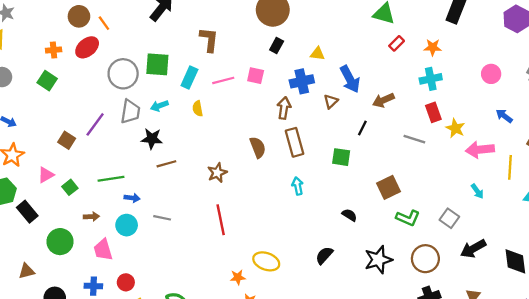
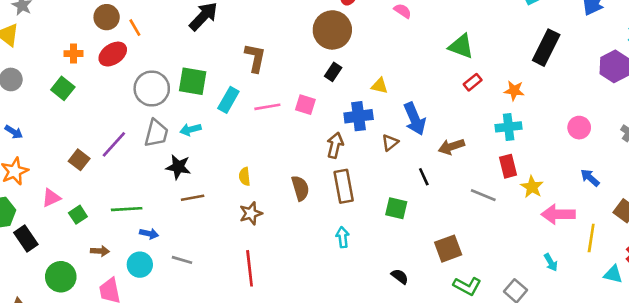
yellow semicircle: (198, 109) -> (245, 176), moved
black line: (362, 128) -> (424, 177), turned -56

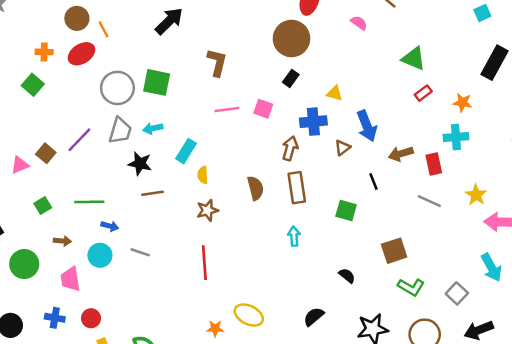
cyan rectangle: (228, 100) -> (186, 151), moved
red rectangle: (508, 166) -> (434, 164), moved
pink triangle: (51, 198) -> (20, 165), moved
cyan arrow: (551, 262) -> (491, 267), size x1.6

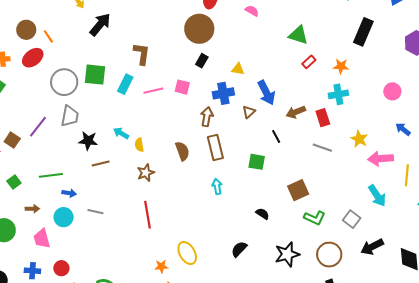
cyan arrow: (153, 128) -> (121, 133), moved, turned 49
cyan rectangle: (186, 151) -> (125, 84), moved
yellow ellipse: (249, 315) -> (187, 253), turned 40

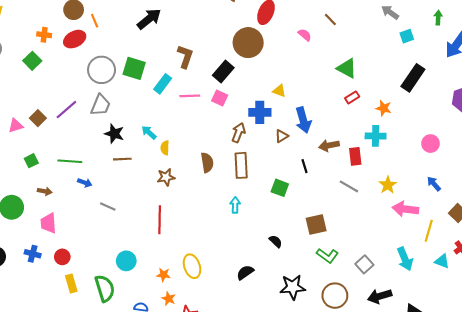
black rectangle: (202, 61) -> (223, 72), moved, size x1.5
cyan arrow: (377, 196) -> (405, 259), moved
cyan circle: (64, 217) -> (126, 261), moved

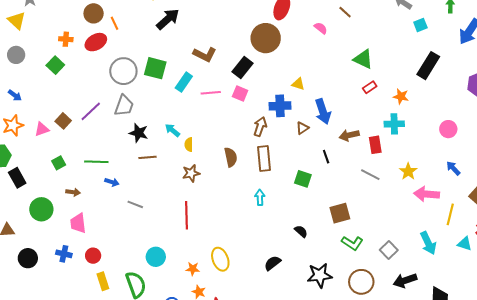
brown L-shape: (185, 56) -> (205, 54), turned 100

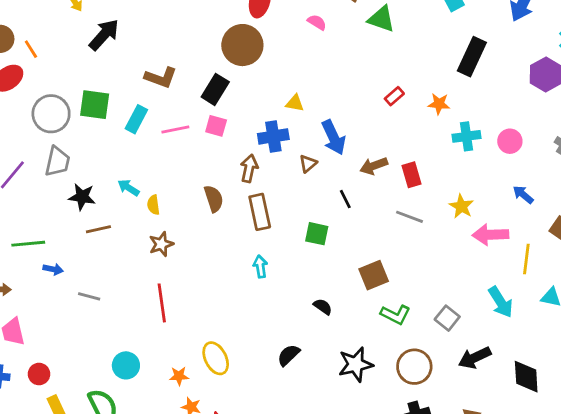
green triangle: (363, 59) -> (381, 19), moved
cyan cross: (394, 124) -> (467, 136), moved
brown semicircle: (231, 157) -> (214, 199), moved

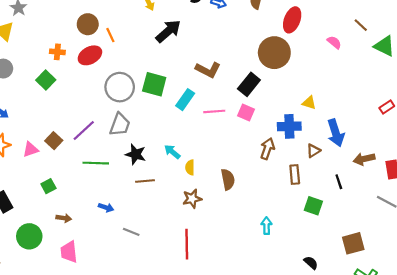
brown semicircle: (214, 199) -> (228, 179), moved
brown rectangle: (260, 212) -> (295, 174), moved, size x0.7
green line: (28, 244) -> (96, 163), moved

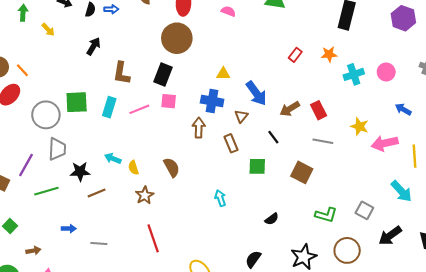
black arrow: (168, 31) -> (93, 46), moved, size x0.7
brown L-shape: (208, 70) -> (121, 73), turned 90
blue cross: (289, 126) -> (212, 101), turned 30
brown square: (353, 243) -> (302, 172), moved, turned -30
black semicircle: (311, 263) -> (272, 219), turned 120

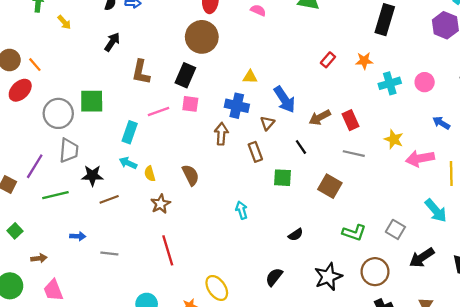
cyan rectangle: (109, 107) -> (130, 132), moved

